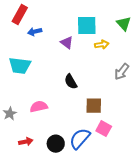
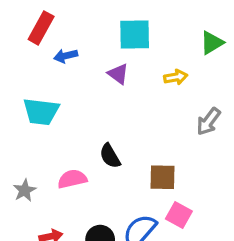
green triangle: (124, 24) -> (212, 43), turned 42
cyan square: (87, 26) -> (135, 34), moved
black semicircle: (71, 82) -> (110, 156), moved

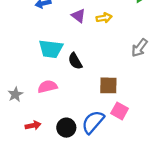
yellow arrow: (176, 77) -> (104, 18), moved
cyan trapezoid: (41, 112) -> (51, 49), moved
black semicircle: (110, 156) -> (75, 61), moved

